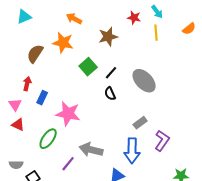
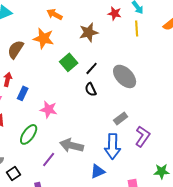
pink star: (68, 114) -> (49, 109), size x0.7

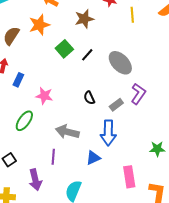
orange star: (44, 38) -> (39, 25), turned -30
black semicircle: (91, 89) -> (89, 98), moved
purple L-shape: (143, 136) -> (138, 94), moved
purple line: (49, 159) -> (53, 157), moved, turned -35
green star: (162, 171) -> (157, 149), moved

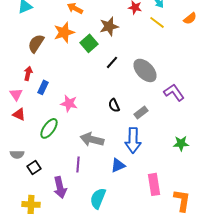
yellow line: (132, 15) -> (157, 22), turned -49
green square: (64, 49) -> (89, 43), moved
purple L-shape: (138, 94) -> (174, 92), moved, turned -70
green star: (157, 149) -> (181, 143), moved

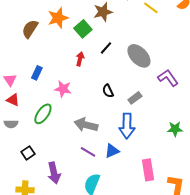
red arrow: (28, 73) -> (80, 59), moved
gray semicircle: (17, 154) -> (11, 124), moved
purple line: (78, 164) -> (88, 152), moved, turned -63

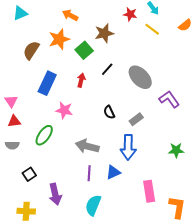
blue rectangle: (37, 73) -> (47, 83), moved, size x1.6
red triangle: (13, 100) -> (14, 121), turned -32
purple line: (88, 152) -> (89, 173), turned 63

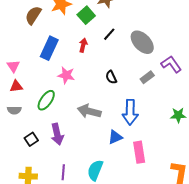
gray rectangle: (136, 119) -> (147, 77), moved
purple line: (89, 173) -> (63, 172), moved
pink rectangle: (149, 191) -> (139, 152), moved
purple arrow: (55, 194) -> (57, 134), moved

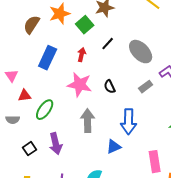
pink star: (66, 75) -> (80, 85), moved, size x1.4
red triangle: (16, 86) -> (25, 96), moved
gray arrow: (89, 111) -> (88, 121), turned 75
pink rectangle: (139, 152) -> (155, 162), moved

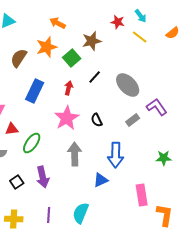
pink star: (80, 85) -> (67, 118), turned 30

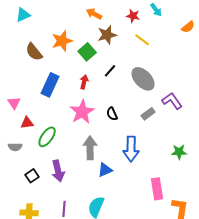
orange arrow: (58, 23) -> (94, 14), moved
yellow line: (140, 37) -> (142, 40), moved
brown semicircle: (19, 58) -> (34, 52), turned -72
blue triangle: (101, 180) -> (105, 170), moved

